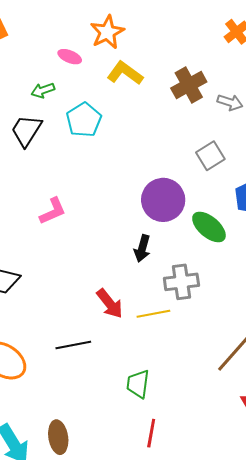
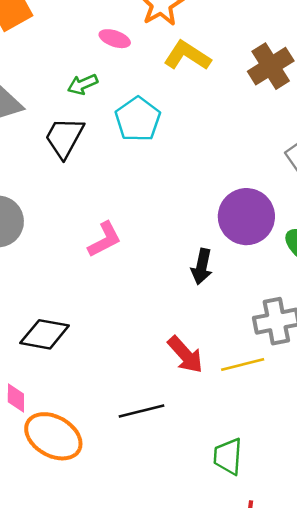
black arrow: (142, 248) -> (202, 267), moved

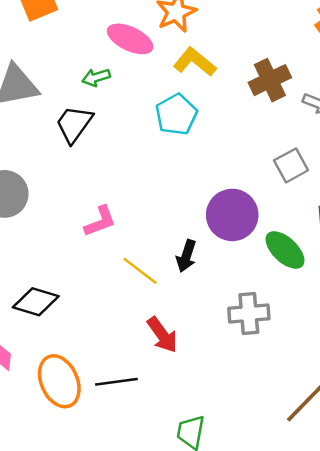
pink ellipse: (115, 39) -> (130, 39), size x1.6
cyan pentagon: (138, 119) -> (176, 114), moved
yellow line: (243, 364) -> (140, 271), moved, turned 45
orange ellipse: (53, 436) -> (59, 381), moved, turned 30

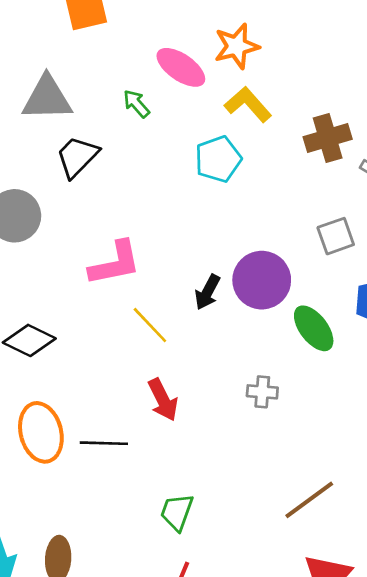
green arrow: (96, 77) -> (136, 104), turned 56
black trapezoid: (74, 124) -> (77, 157), moved
pink L-shape: (100, 221) -> (115, 263), size x1.4
black arrow: (186, 256) -> (207, 292), moved
gray cross: (249, 314) -> (262, 392), size x0.7

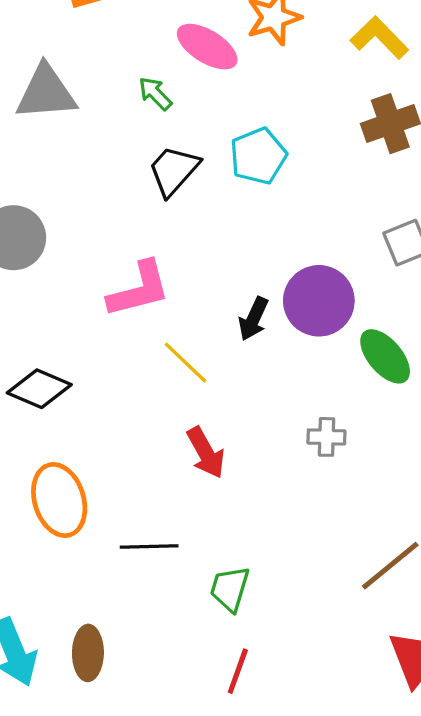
yellow L-shape: (248, 104) -> (379, 38), moved
black trapezoid: (77, 157) -> (174, 170), moved
black line: (104, 443) -> (149, 546), moved

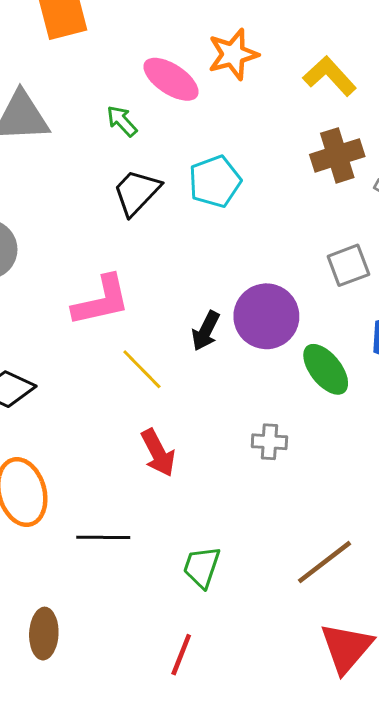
green trapezoid: (230, 589) -> (202, 567), moved

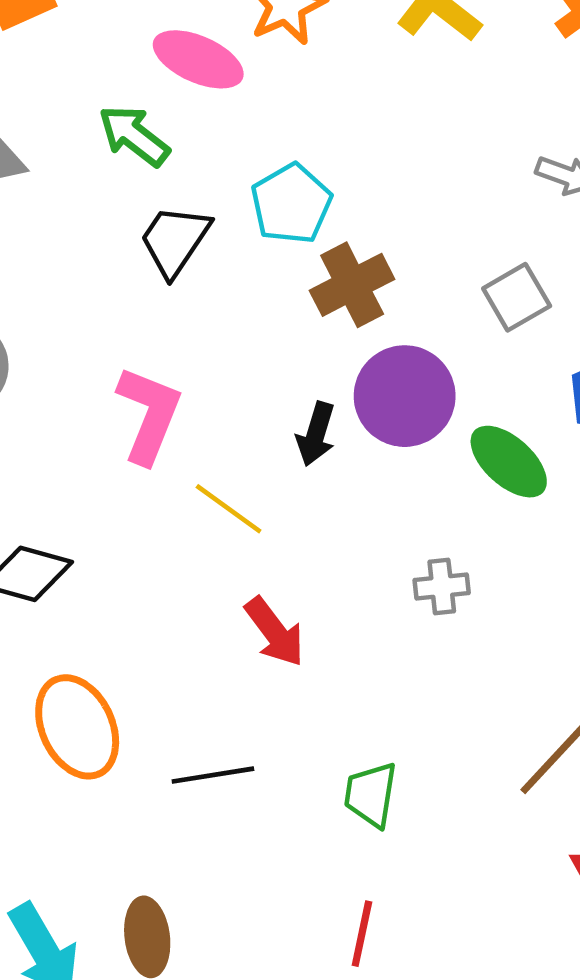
green arrow: (122, 121) -> (134, 136), size x1.4
brown cross: (337, 155) -> (352, 285), moved
pink L-shape: (101, 301) -> (149, 415), turned -46

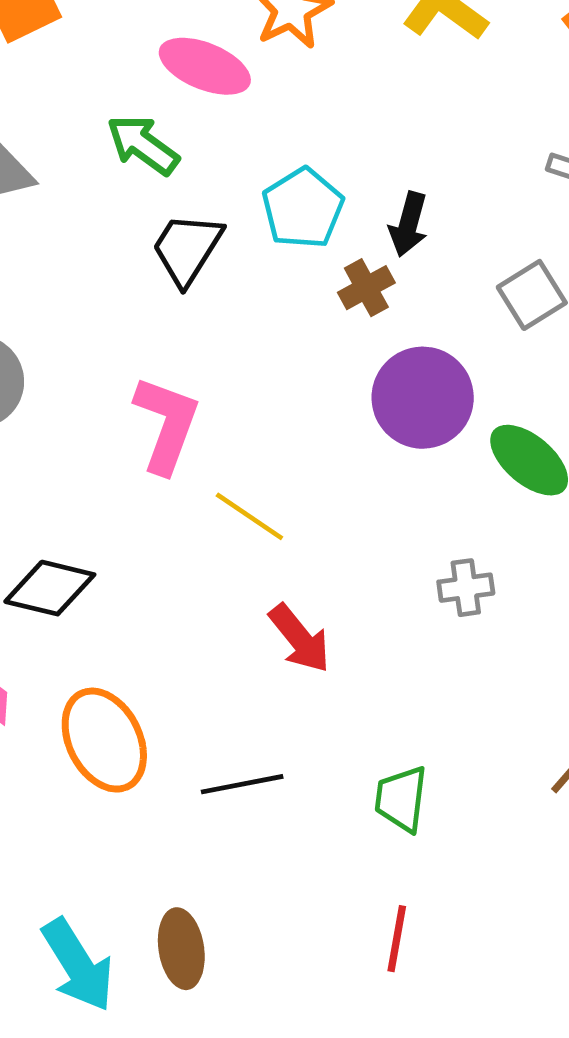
brown cross: (352, 285) -> (366, 288), size x0.7
black arrow: (316, 434) -> (408, 224), moved

